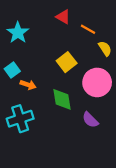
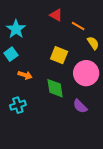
yellow square: (67, 62) -> (59, 55), turned -30
cyan square: (12, 70) -> (11, 54), moved
cyan cross: (20, 119) -> (18, 105), size x0.7

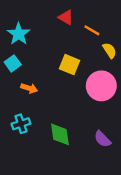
green diamond: (55, 88) -> (60, 134), moved
purple semicircle: (80, 106) -> (102, 139), moved

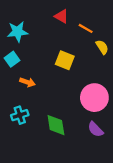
cyan star: (19, 34) -> (18, 32), turned 30
pink circle: (101, 86) -> (94, 98), moved

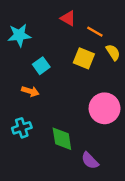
cyan square: (12, 59) -> (41, 66), moved
yellow square: (65, 60) -> (84, 58), moved
purple semicircle: (96, 129) -> (90, 161), moved

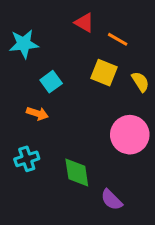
yellow semicircle: (113, 52) -> (140, 82), moved

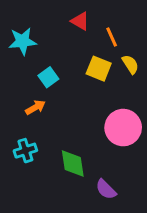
orange line: (118, 39) -> (112, 37), turned 36
yellow semicircle: (140, 82) -> (130, 64), moved
orange arrow: (37, 113) -> (35, 107), turned -48

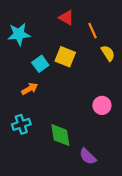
yellow square: (99, 69) -> (65, 57), moved
pink circle: (123, 128) -> (102, 105), size x0.6

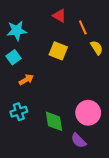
cyan square: (40, 64) -> (13, 57), moved
pink circle: (102, 105) -> (88, 113), moved, size x1.5

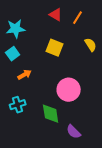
orange line: (83, 27) -> (78, 18), moved, turned 56
pink circle: (88, 113) -> (69, 90), moved

